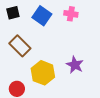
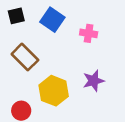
pink cross: (71, 14) -> (89, 33), moved
purple star: (75, 65) -> (94, 81), turned 30

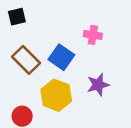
blue square: (52, 20) -> (61, 57), moved

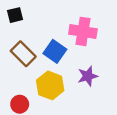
pink cross: (93, 35) -> (83, 31), size x1.6

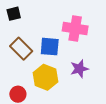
blue square: (55, 51) -> (50, 47), turned -30

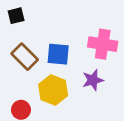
pink cross: (75, 29) -> (103, 44), moved

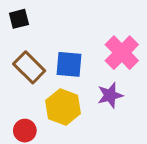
pink cross: (103, 44) -> (122, 53), turned 36

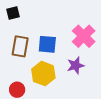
brown rectangle: (29, 67) -> (20, 46), turned 55

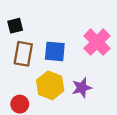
black square: (13, 13) -> (15, 26), moved
purple star: (76, 65) -> (82, 88), moved

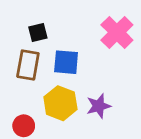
black square: (15, 26) -> (38, 32), moved
pink cross: (97, 42) -> (117, 32), moved

